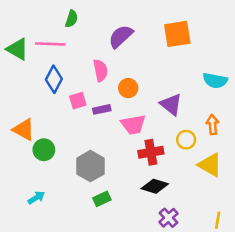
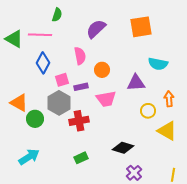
cyan semicircle: (215, 80) -> (158, 64), moved
purple triangle: (171, 104) -> (136, 83), turned -42
red cross: (151, 152) -> (79, 121), moved
gray hexagon: (90, 166) -> (59, 103), moved
cyan arrow: (36, 198) -> (29, 157), size x1.5

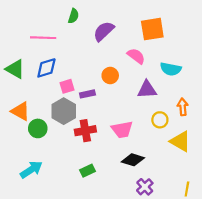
green semicircle: (57, 15) -> (73, 16), moved
green triangle: (14, 39) -> (15, 69), moved
pink semicircle: (80, 56) -> (136, 56), moved, turned -42
blue diamond: (43, 63) -> (46, 68), turned 45
pink trapezoid: (106, 99) -> (122, 130), moved

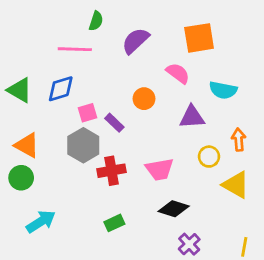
pink line: (43, 38) -> (75, 49), moved
purple rectangle: (87, 94) -> (114, 123), turned 56
green circle: (38, 128) -> (21, 178), moved

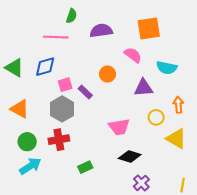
purple semicircle: (136, 41) -> (101, 31), turned 35
red cross: (112, 171) -> (59, 140), moved
green circle: (21, 178) -> (27, 142), moved

